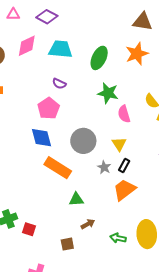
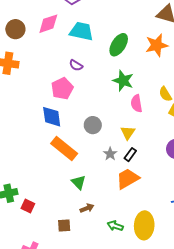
gray circle: (83, 141) -> (93, 125), size x0.7
green triangle: (76, 199) -> (79, 182), turned 42

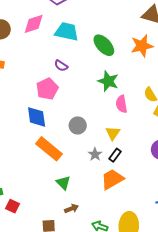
green ellipse: (119, 45) -> (104, 45), turned -75

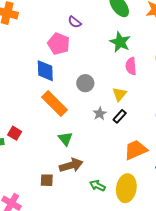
pink pentagon: (47, 89) -> (59, 44), turned -30
orange trapezoid: (112, 179) -> (136, 150), moved
red square: (13, 206) -> (15, 133), moved
brown arrow: (72, 209) -> (71, 165), size x1.6

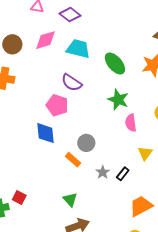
purple semicircle: (75, 22) -> (72, 83), size x1.5
yellow triangle: (119, 94) -> (145, 153), moved
orange rectangle: (54, 104) -> (73, 160), moved, size x0.6

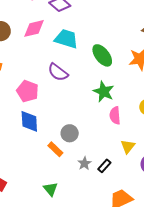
pink pentagon: (57, 105) -> (27, 91), moved

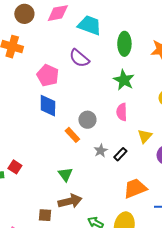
green ellipse: (102, 55) -> (124, 44), turned 35
pink semicircle: (115, 115) -> (122, 112), moved

